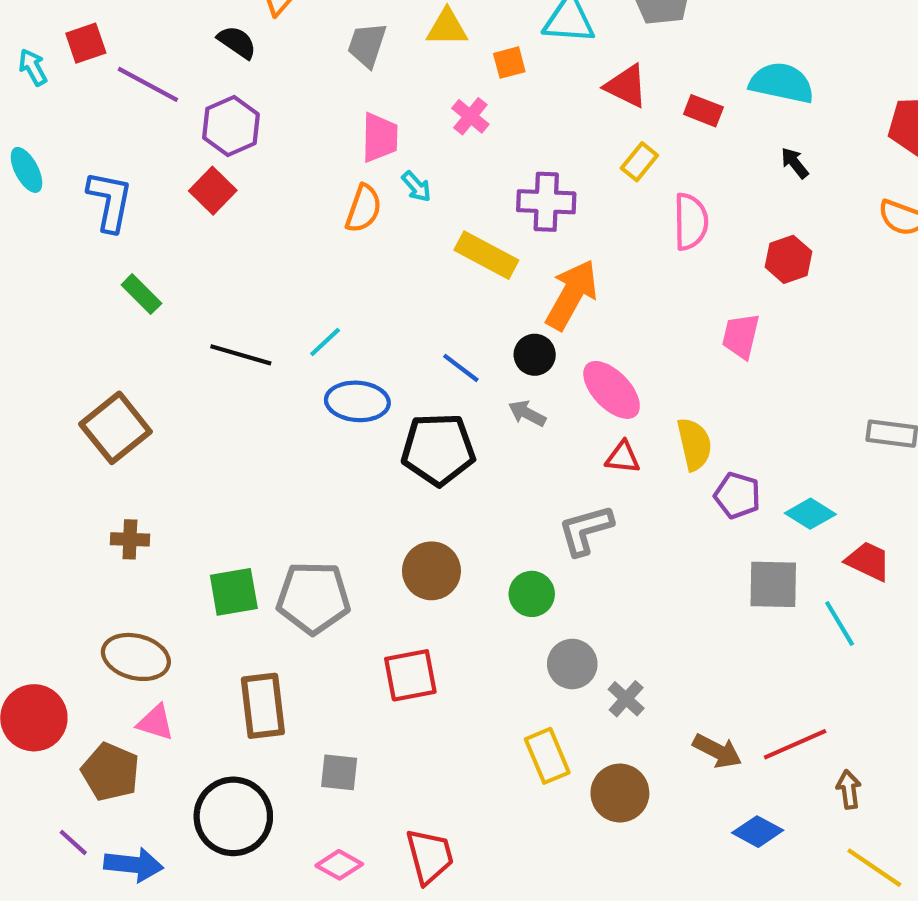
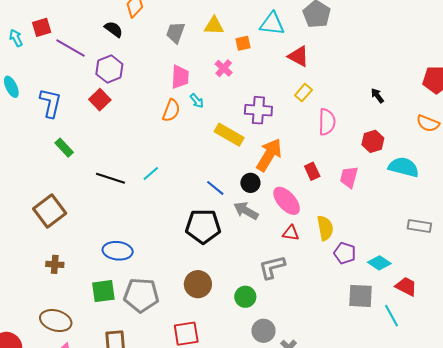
cyan semicircle: (782, 83) -> (404, 167), moved
red rectangle: (703, 111) -> (312, 171), moved, turned 42
blue ellipse: (357, 401) -> (118, 251), moved
gray arrow: (527, 413) -> (246, 211), size x1.4

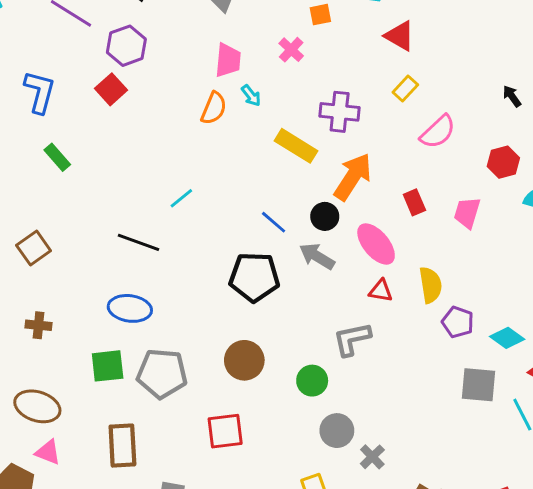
pink semicircle: (327, 122) -> (438, 132), turned 44
black line: (111, 178) -> (138, 242), moved
brown square: (50, 211) -> (34, 248), size x0.7

